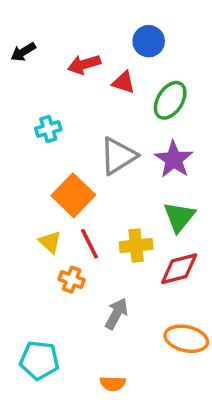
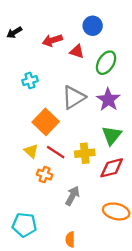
red line: (89, 244) -> (56, 152), turned -30
orange semicircle: (113, 384) -> (70, 239), turned 88

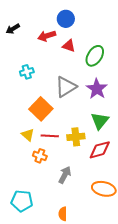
blue circle: (93, 26) -> (66, 19), moved
red line: (56, 152) -> (50, 136), turned -30

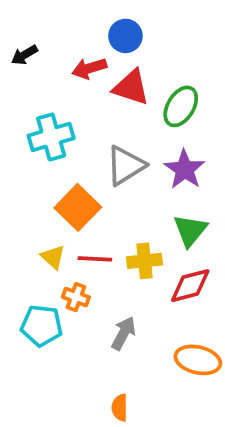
red triangle: (69, 46) -> (131, 87), size x1.5
cyan cross: (27, 72) -> (51, 137), size x1.6
cyan pentagon: (22, 201) -> (42, 326), moved

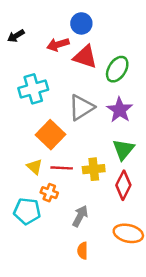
red diamond: (190, 286) -> (123, 185), turned -48
orange semicircle: (120, 408) -> (83, 251), moved

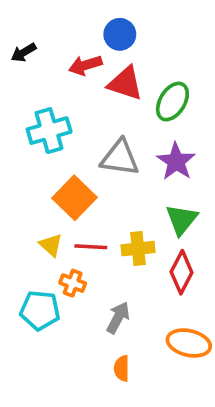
gray triangle: (81, 107) -> (120, 158), turned 40

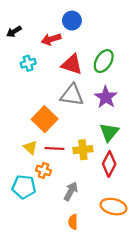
red triangle: (125, 83) -> (72, 64), moved
cyan cross: (49, 131) -> (28, 63), moved, size x0.6

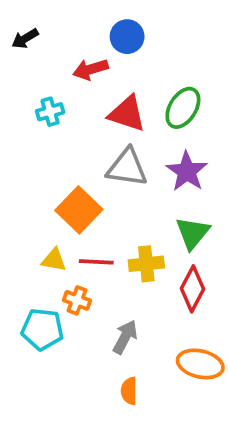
black arrow: (14, 32) -> (25, 39), moved
yellow triangle: (30, 147) -> (54, 260), turned -32

